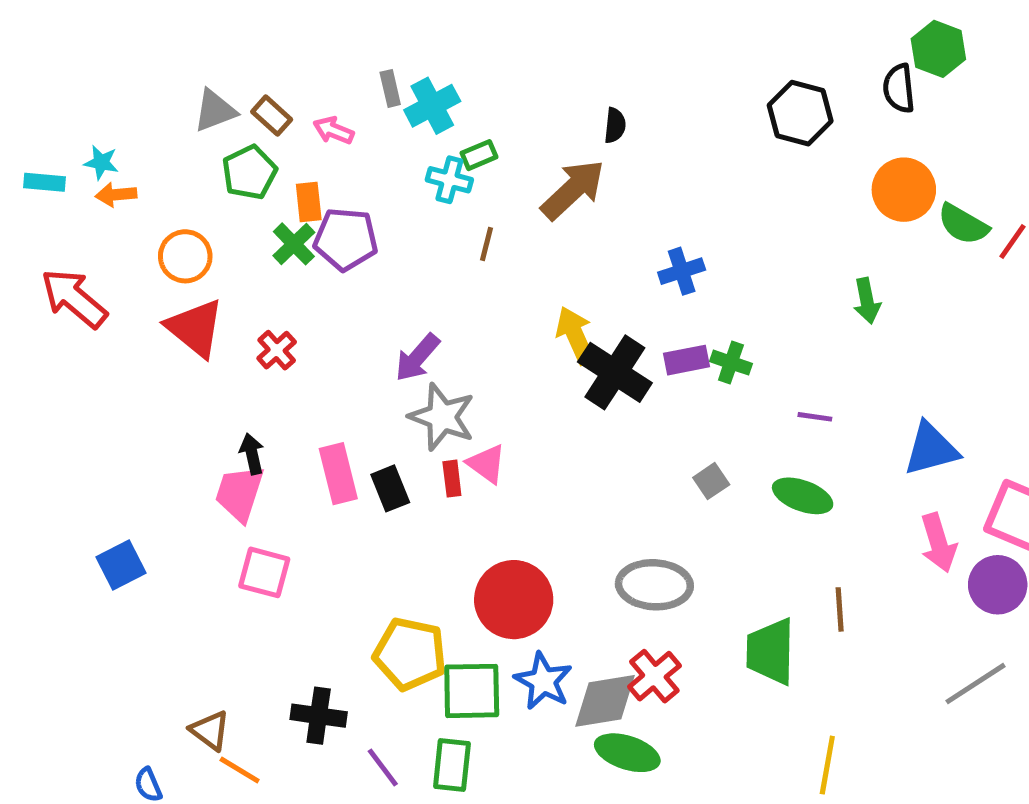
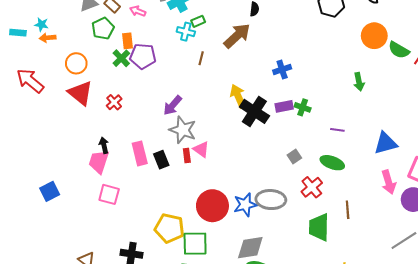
red cross: (654, 676) -> (312, 187), moved
blue star: (543, 681) -> (245, 205), moved, turned 30

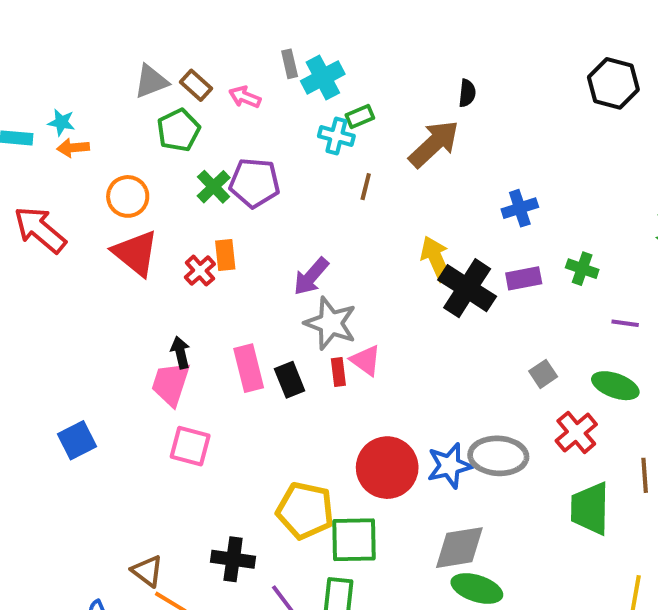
orange rectangle: (127, 41) -> (225, 255), moved
green cross: (303, 107) -> (582, 269), moved

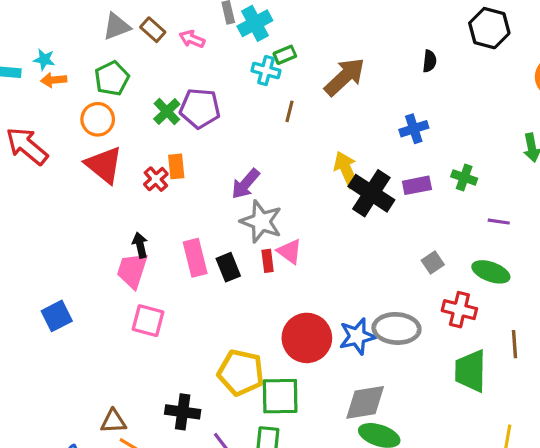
black semicircle: (467, 93) -> (430, 61), moved
green pentagon: (178, 130) -> (112, 78), moved
red cross: (576, 432) -> (459, 310), turned -36
brown triangle: (147, 571) -> (113, 421), turned -40

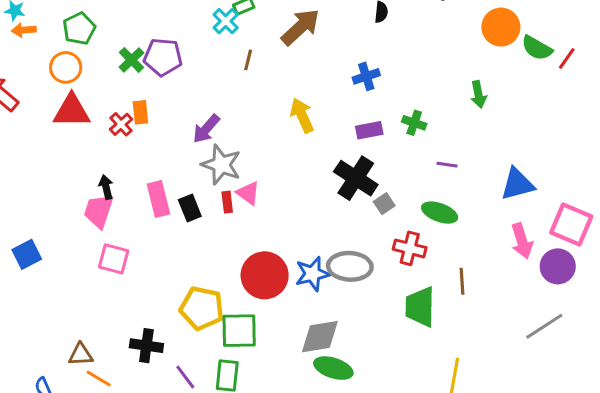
cyan cross: (266, 71) -> (226, 21), turned 30
red triangle: (104, 165) -> (72, 111), turned -39
black cross: (371, 193) -> (356, 178), moved

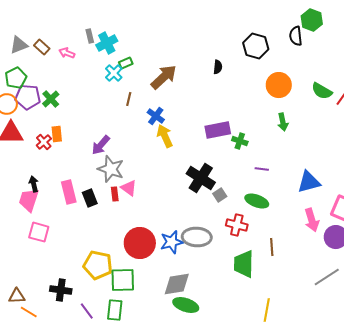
orange circle: (501, 27) -> (279, 85), moved
purple pentagon: (163, 57) -> (28, 97), moved
blue cross: (366, 76) -> (156, 116), moved, turned -36
purple rectangle: (369, 130) -> (218, 130), moved, size x1.4

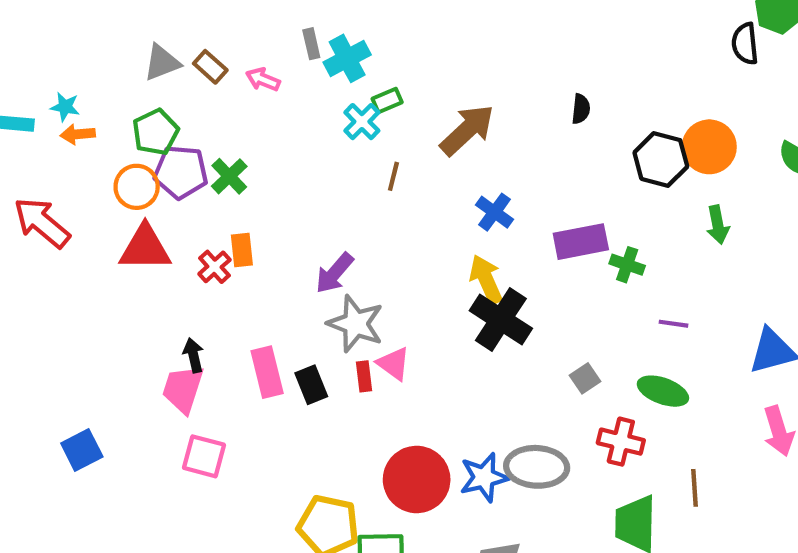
black hexagon: (256, 46) -> (661, 159), moved
blue cross: (156, 116) -> (495, 212), moved
yellow arrow: (165, 136) -> (486, 279), moved
black cross: (201, 178) -> (501, 319), moved

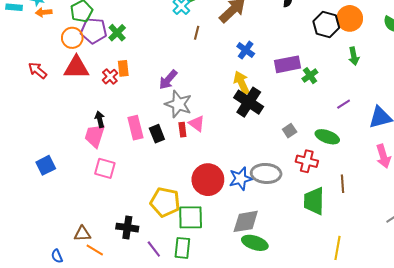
red arrow: (42, 223) -> (38, 70), moved, size x0.7
green cross: (627, 265) -> (310, 76), turned 35
purple line: (673, 324) -> (344, 104), moved, turned -40

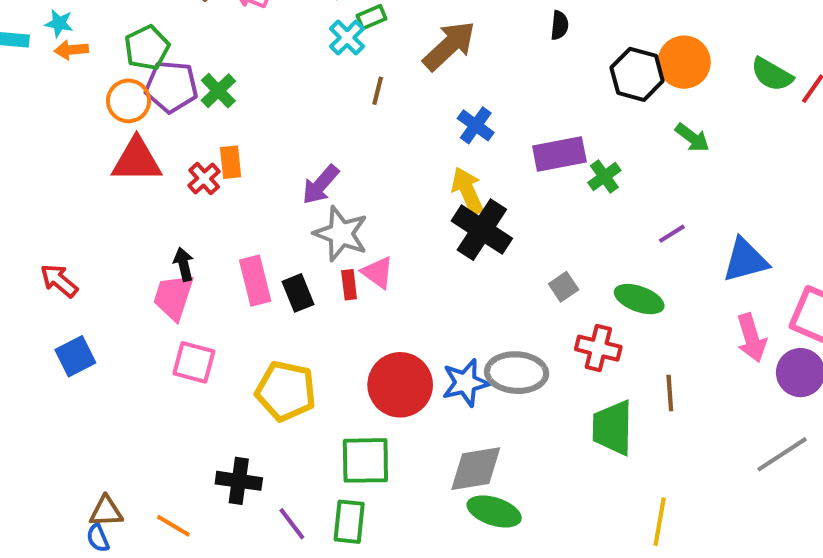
green arrow: (354, 56) -> (692, 138), turned -42
red arrow: (38, 70) -> (59, 281), moved
yellow pentagon: (165, 202) -> (286, 391), moved
brown triangle: (82, 234) -> (106, 511), moved

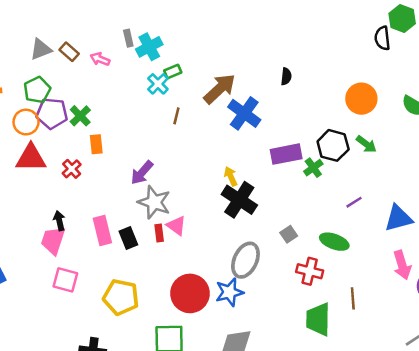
black hexagon: (637, 74) -> (333, 145), moved
blue cross: (476, 125) -> (244, 113), moved, size x1.5
orange rectangle: (231, 162) -> (96, 144), moved
yellow arrow: (468, 191) -> (231, 176), size x0.7
gray ellipse: (517, 373) -> (245, 260), moved, turned -68

